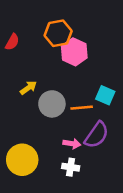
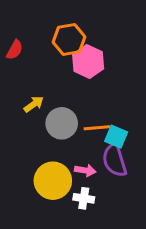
cyan square: (105, 95) -> (116, 137), moved
purple semicircle: (97, 135) -> (115, 160), turned 128
yellow circle: (22, 160) -> (53, 181), moved

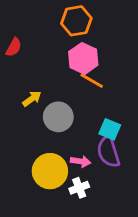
orange hexagon: (69, 39) -> (76, 21), moved
orange line: (97, 128) -> (92, 81), moved, turned 35
white cross: (84, 198) -> (79, 188), turned -30

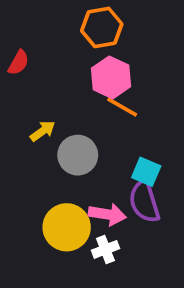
pink arrow: (81, 161) -> (107, 214), size x1.4

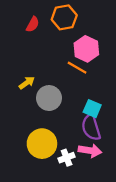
red semicircle: (19, 63) -> (33, 24), moved
pink hexagon: (111, 77) -> (86, 49), moved
pink arrow: (107, 214) -> (90, 151), moved

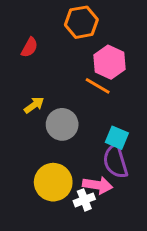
red semicircle: (33, 24) -> (29, 47), moved
pink arrow: (90, 151) -> (98, 185), moved

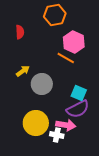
red semicircle: (29, 47) -> (20, 32), turned -32
purple semicircle: (115, 161) -> (78, 109), turned -100
white cross: (84, 200) -> (57, 135), turned 32

